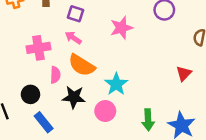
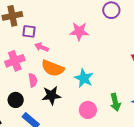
purple square: (76, 14) -> (29, 31), moved
pink star: (121, 28) -> (79, 31), turned 30
pink circle: (105, 111) -> (88, 110), moved

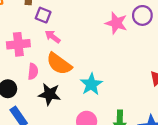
pink star: (79, 31) -> (116, 23), moved

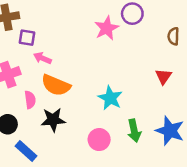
pink star: (116, 23) -> (107, 28), turned -30
cyan star: (91, 84) -> (110, 98), moved

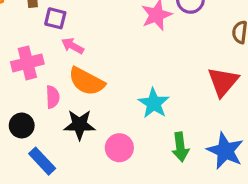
red triangle: (163, 76) -> (223, 82), size x1.5
pink circle: (99, 140) -> (119, 148), moved

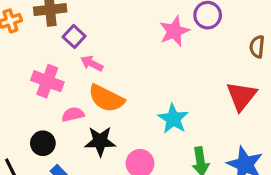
purple square: (55, 18) -> (74, 36), turned 30
pink cross: (27, 63) -> (47, 81), turned 36
pink semicircle: (53, 97) -> (73, 114), turned -100

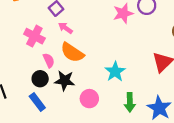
pink semicircle: (73, 114) -> (49, 60), turned 72
black circle: (43, 143) -> (40, 79), moved

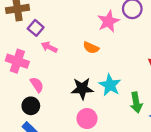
orange semicircle: (72, 52) -> (91, 48), moved, size x0.6
black star: (65, 81) -> (82, 89), moved
green arrow: (130, 102) -> (136, 103), moved

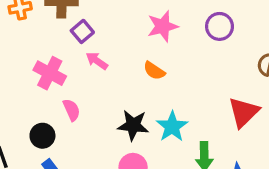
pink star: (108, 21) -> (163, 26), moved
black circle: (31, 106) -> (42, 136), moved

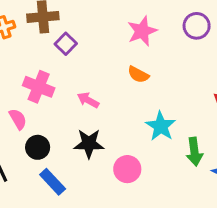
pink arrow: (97, 61) -> (88, 100), moved
pink semicircle: (71, 110) -> (18, 119), moved
black star: (133, 125) -> (89, 144), moved

